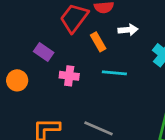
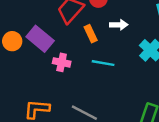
purple rectangle: (44, 52) -> (40, 39), size x1.5
orange circle: (17, 80) -> (12, 41), moved

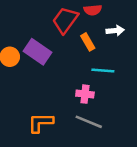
pink cross: (62, 62) -> (85, 94), moved

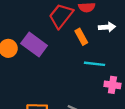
pink cross: (85, 94) -> (112, 85), moved

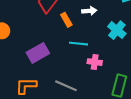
purple rectangle: (34, 44) -> (38, 53), moved, turned -65

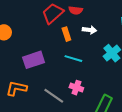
pink cross: (95, 62) -> (76, 88), moved

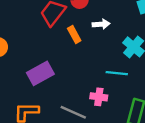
cyan line: (73, 59) -> (117, 73), moved

